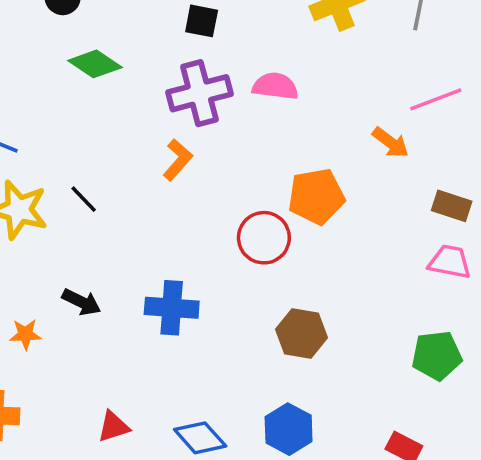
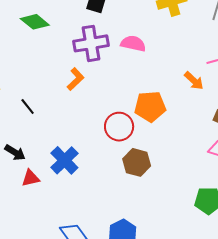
black line: (84, 199) -> (28, 107), moved
blue cross: (172, 308) -> (64, 160), turned 36
brown hexagon: (301, 333) -> (137, 162), moved
red triangle: (113, 427) -> (31, 178), moved

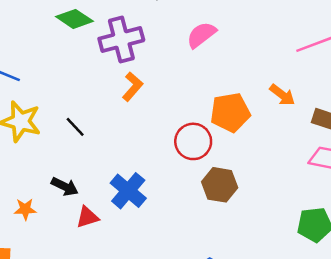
purple cross: (91, 43) -> (121, 39), moved
pink semicircle: (133, 44) -> (201, 35), turned -45
orange arrow: (194, 81) -> (282, 95), moved

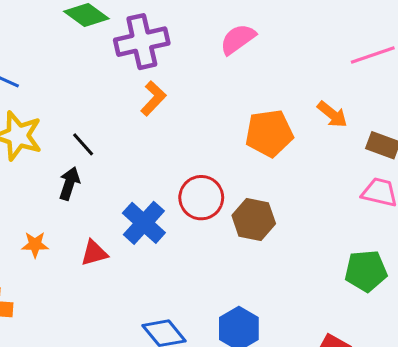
red circle: (193, 141) -> (201, 198), moved
black arrow: (65, 187) -> (69, 183), moved, turned -100
orange star: (25, 209) -> (35, 245), moved

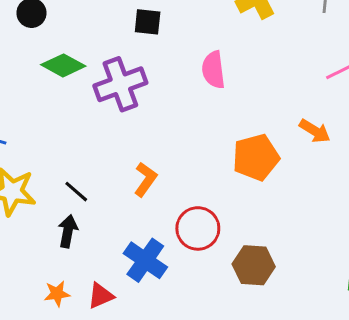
pink semicircle: (238, 39) -> (213, 70), turned -54
orange L-shape: (153, 98) -> (145, 179), moved
brown hexagon: (254, 219) -> (254, 265), moved
orange star: (35, 245) -> (57, 294), moved

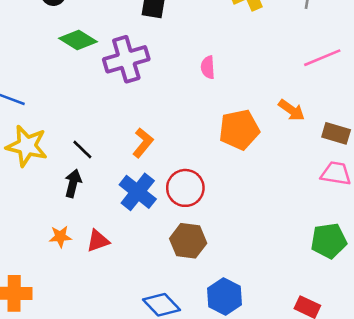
pink semicircle: (213, 70) -> (208, 67), moved, size x0.7
blue cross: (145, 260) -> (138, 192), moved
brown hexagon: (254, 265) -> (188, 241), moved

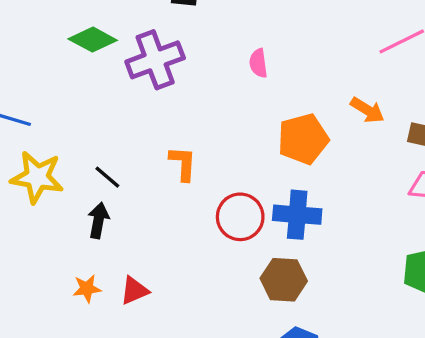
orange L-shape: (143, 143) -> (183, 163), turned -32
blue cross: (138, 192) -> (297, 215), moved, turned -30
brown hexagon: (188, 241) -> (284, 280), moved

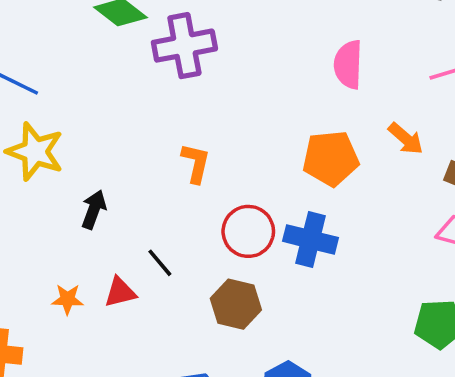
pink semicircle: (258, 63) -> (348, 65), moved, size x1.5
black line: (107, 177) -> (160, 263), moved
brown hexagon: (284, 280) -> (236, 304), moved
orange star: (87, 289) -> (68, 299), moved

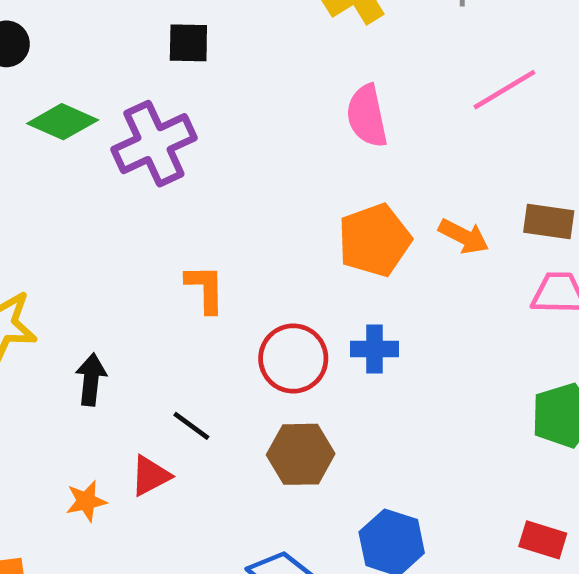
orange arrow: (406, 139) -> (464, 236), moved
blue cross: (311, 239) -> (375, 349), size x0.7

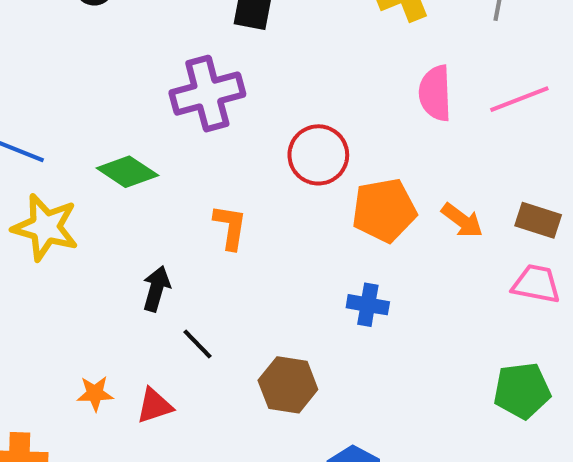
pink semicircle: (367, 116) -> (435, 93), moved
green diamond: (63, 122) -> (127, 172), moved
red circle: (293, 358) -> (318, 155), moved
black arrow: (91, 380) -> (156, 289), moved
red triangle: (150, 476) -> (155, 406), moved

